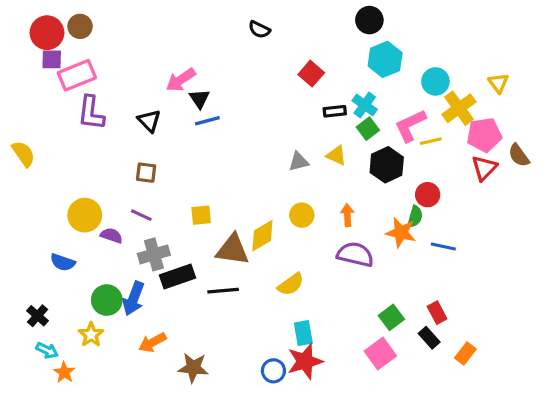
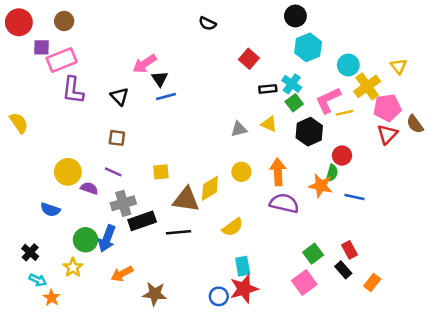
red circle: (47, 33) -> (19, 22), moved
orange arrow: (347, 215) -> (278, 172), size x1.5

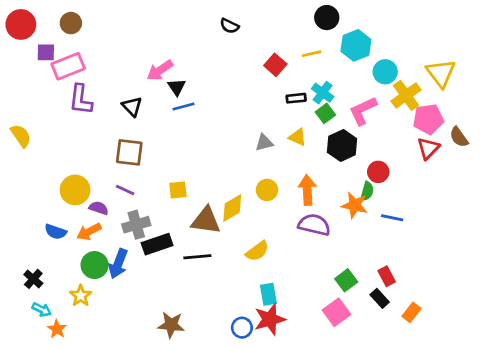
cyan hexagon: (308, 47) -> (356, 45), moved
yellow triangle: (399, 66) -> (441, 73), size x1.6
yellow line: (344, 113) -> (311, 54), moved
brown square: (117, 138) -> (129, 152), size x1.5
orange arrow: (122, 274) -> (89, 232), moved

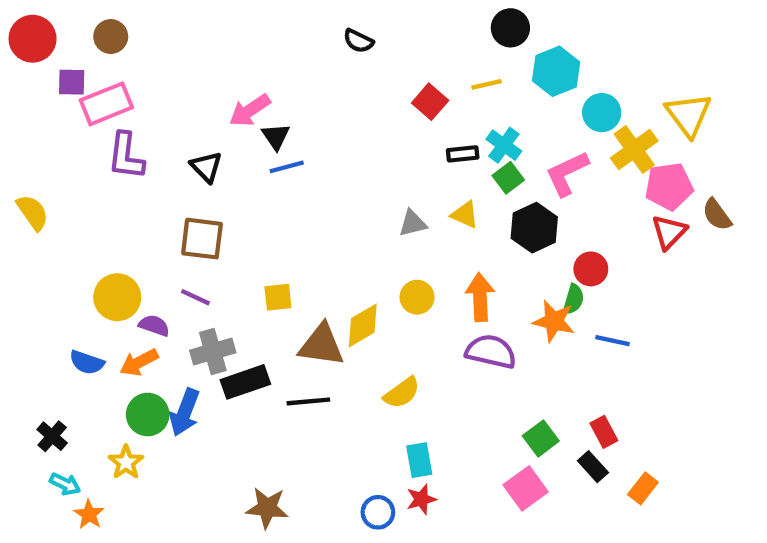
red star: (270, 319) -> (421, 499), size x0.6

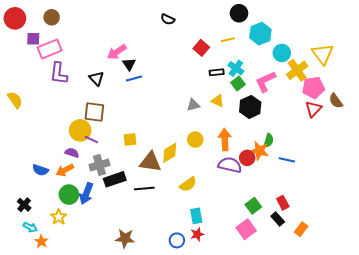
red circle: (591, 269) -> (247, 158), moved
yellow circle: (117, 297) -> (80, 130), moved

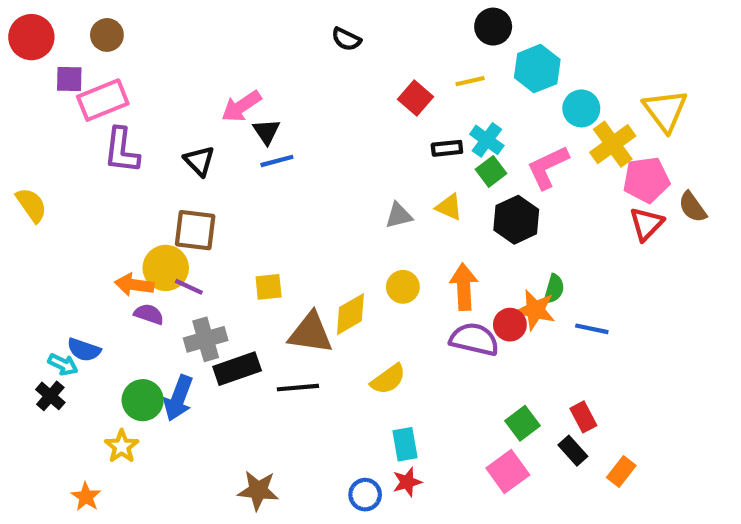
orange arrow: (65, 170) -> (134, 285), moved, turned 36
black cross: (24, 205) -> (50, 396), moved
cyan arrow: (30, 227) -> (63, 364), moved

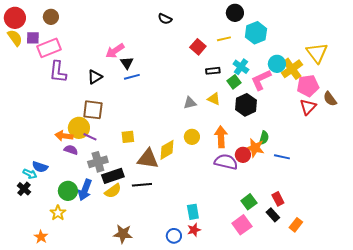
cyan circle: (581, 108) -> (277, 64), moved
cyan cross: (487, 140) -> (241, 67), moved
black triangle: (199, 161) -> (95, 77), turned 42
yellow semicircle: (31, 205) -> (15, 38), moved
yellow semicircle: (388, 379) -> (113, 191), moved

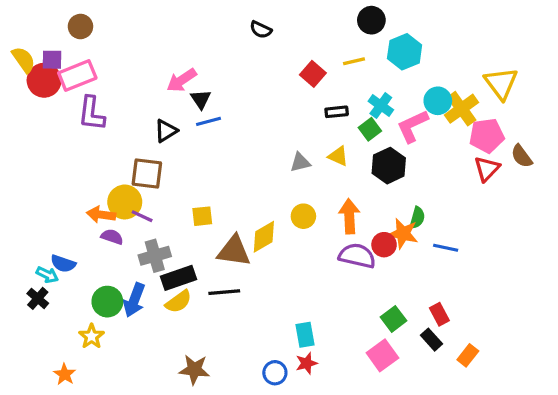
red circle: (15, 18) -> (44, 80), moved
black triangle: (95, 77) -> (166, 131), moved

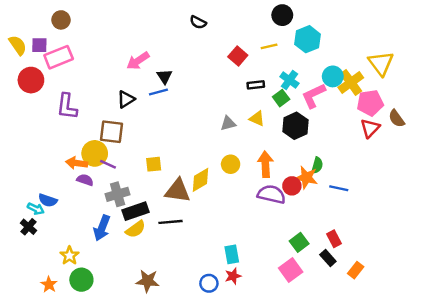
red circle: (44, 80) -> (31, 80), moved
black triangle: (201, 99) -> (164, 76), moved
purple L-shape: (92, 113) -> (67, 107), moved
green circle: (107, 302) -> (81, 280), moved

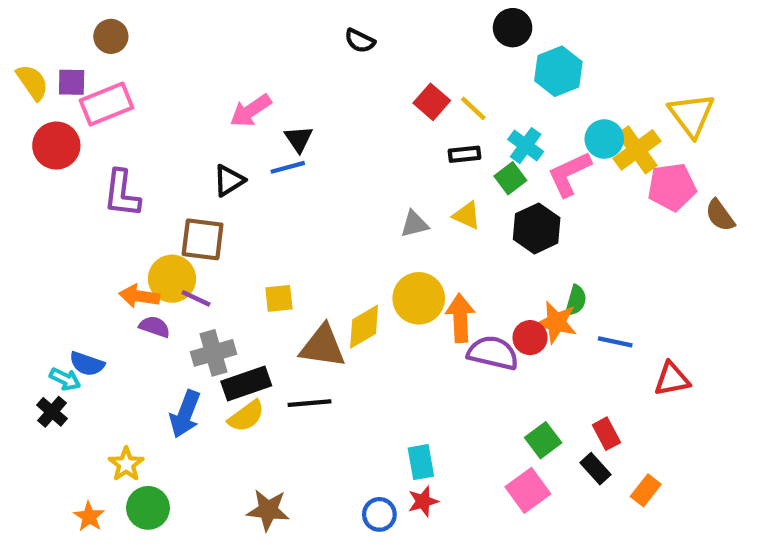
yellow line: (269, 46) -> (473, 108), moved, turned 56
red triangle: (370, 128) -> (672, 379), moved, turned 35
yellow circle: (231, 164) -> (419, 298), size x1.5
orange arrow: (265, 164) -> (460, 318), moved

